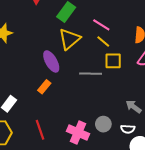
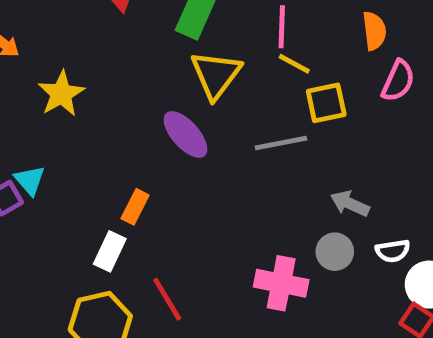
pink line: (101, 25) -> (282, 27), turned 72
orange rectangle: (44, 87) -> (135, 207), moved
gray arrow: (134, 107) -> (350, 204), moved
red line: (40, 130) -> (167, 299), moved

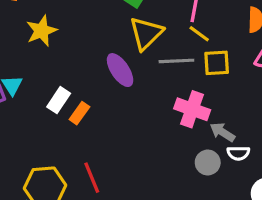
gray line: (281, 143) -> (176, 61), moved
white rectangle: (110, 251) -> (59, 100), moved
white semicircle: (393, 251) -> (238, 153), moved
pink cross: (281, 283) -> (192, 109), moved

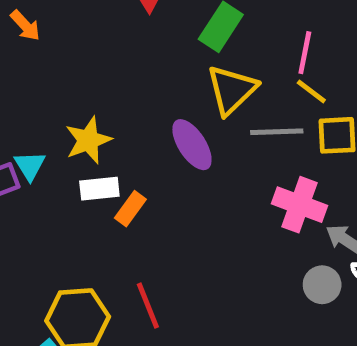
yellow star: (42, 31) -> (88, 140), moved
white rectangle: (59, 100) -> (99, 189), turned 50

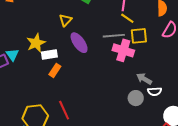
yellow triangle: (232, 90) -> (65, 20), moved, size x0.6
white rectangle: (99, 189) -> (49, 55), moved
pink cross: (299, 205) -> (123, 50), moved

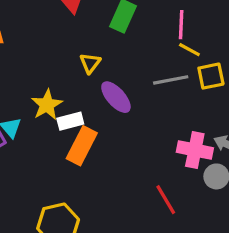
pink cross: (123, 50) -> (195, 150), moved
orange rectangle: (55, 70) -> (82, 146), size x1.6
red line: (64, 110) -> (166, 200), moved

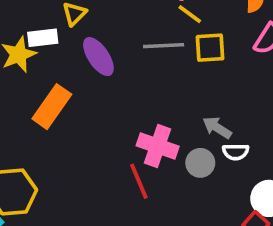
white rectangle: (70, 121) -> (43, 38), moved
pink cross: (195, 150) -> (158, 146), moved

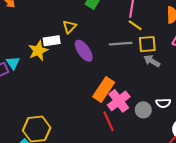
orange rectangle: (52, 107) -> (104, 90), moved
gray arrow: (217, 128) -> (152, 61), moved
pink cross: (158, 146) -> (119, 101), turned 35

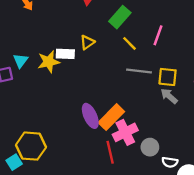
yellow line: (135, 25) -> (130, 43), moved
purple ellipse: (84, 51) -> (90, 116), moved
cyan triangle: (13, 63) -> (21, 61), moved
white semicircle: (163, 103) -> (170, 162), moved

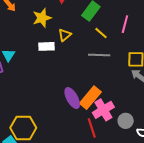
yellow star: (49, 62) -> (42, 18), moved
gray line: (139, 71) -> (99, 55), moved

